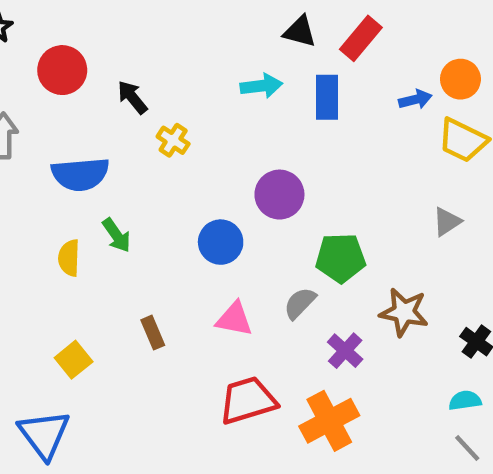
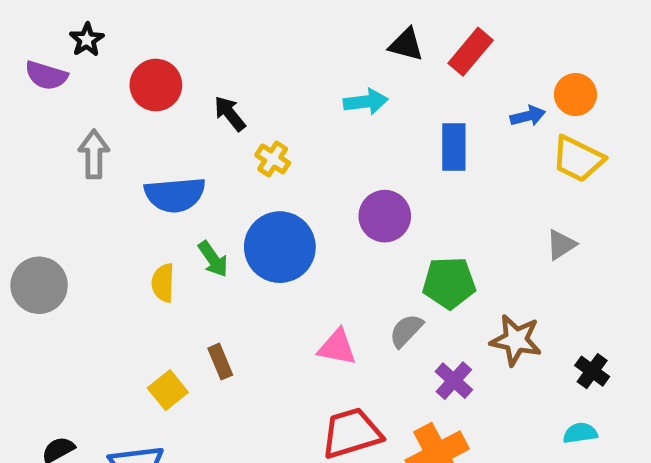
blue rectangle: (327, 97) -> (454, 147), moved
blue circle: (221, 242) -> (280, 247), moved, size x1.5
brown rectangle: (153, 333) -> (220, 362), moved

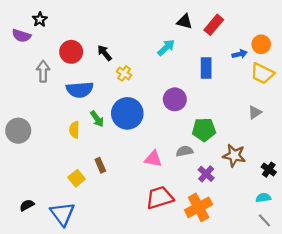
red circle: (156, 85) -> (71, 52), moved
cyan arrow: (366, 102) -> (166, 48), turned -36
gray semicircle: (406, 331) -> (185, 151), turned 35

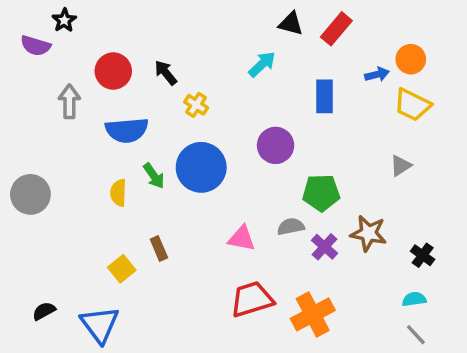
purple cross: (206, 174) -> (325, 247), moved

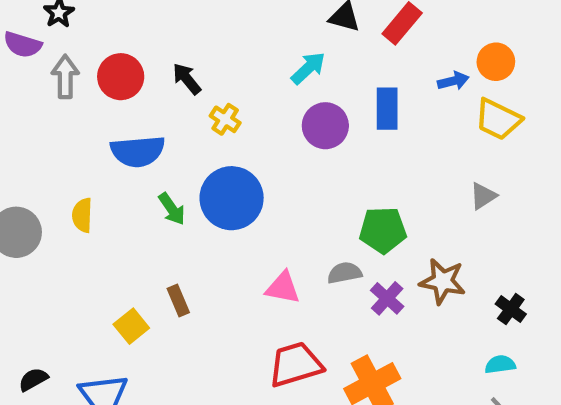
gray arrow: (69, 101) -> (65, 77), moved
purple circle: (276, 145) -> (325, 126), moved
yellow semicircle: (118, 193) -> (82, 215), moved

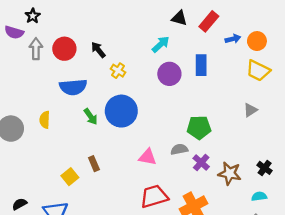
blue arrow: (453, 81) -> (233, 39), moved
brown star: (443, 281) -> (230, 173), moved

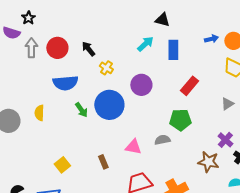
red rectangle: (209, 21) -> (189, 86), moved
blue rectangle: (201, 65) -> (173, 50), moved
purple circle: (169, 74) -> (141, 85), moved
purple cross: (201, 162) -> (225, 140), moved
brown rectangle: (94, 164) -> (103, 162), moved

